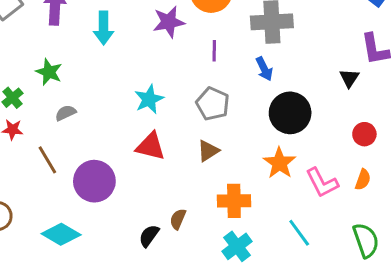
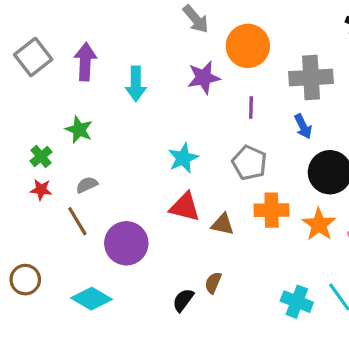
gray semicircle: (66, 113) -> (87, 185), moved
brown triangle: (208, 151) -> (223, 224), moved, turned 45
orange cross: (234, 201) -> (272, 210), moved
cyan cross: (237, 246) -> (297, 302), moved, turned -32

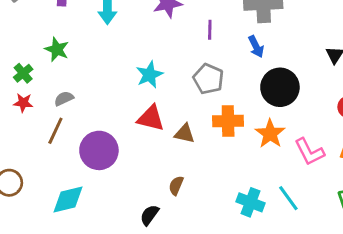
brown line: (77, 221) -> (55, 131), turned 56
cyan diamond: (92, 299) -> (68, 200), turned -44
black semicircle: (183, 300) -> (149, 215), moved

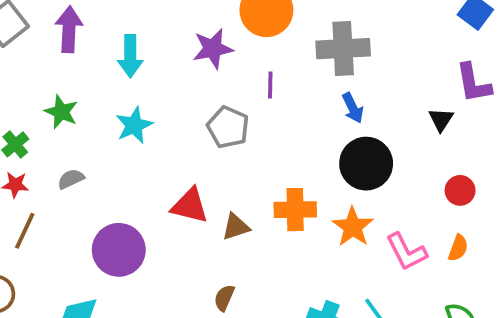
blue arrow: (256, 47) -> (353, 108), moved
cyan star: (149, 75) -> (134, 125), moved
gray pentagon: (208, 79) -> (228, 127), moved
brown line: (55, 131) -> (25, 231), moved
brown triangle: (185, 134) -> (236, 227), turned -30

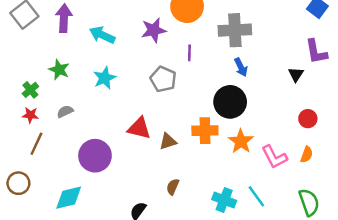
cyan arrow: (130, 56) -> (102, 35), turned 115
black circle: (366, 164) -> (230, 102), moved
brown semicircle: (224, 298) -> (173, 187), moved

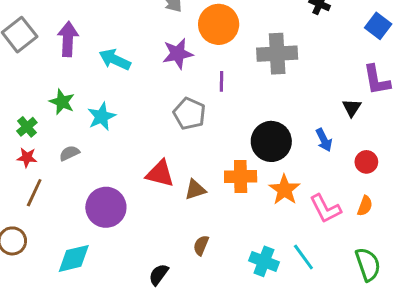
blue arrow: (241, 67) -> (324, 140), moved
cyan star: (105, 78) -> (102, 117), moved

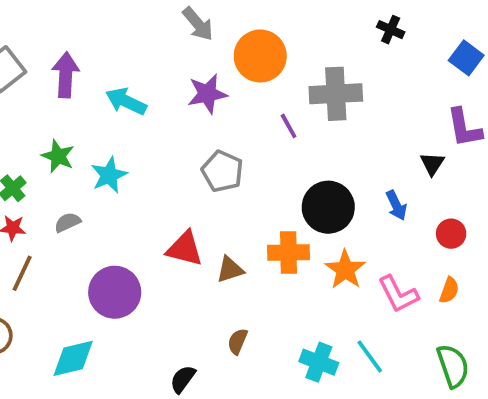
purple line: (222, 81) -> (289, 126), moved, turned -30

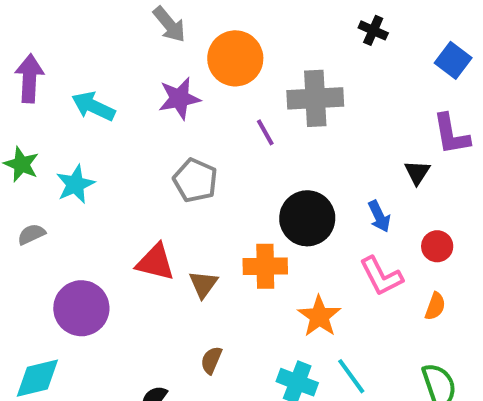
brown triangle: (230, 270) -> (203, 284), turned -36
orange star: (345, 270) -> (319, 316), moved
pink L-shape: (398, 294) -> (381, 276), moved

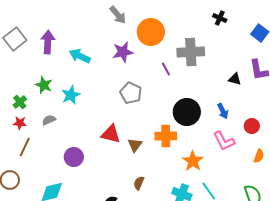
black triangle: (417, 172) -> (235, 79), moved, turned -48
orange semicircle: (435, 306) -> (259, 156), moved
purple circle: (81, 308) -> (74, 157), size x0.7

